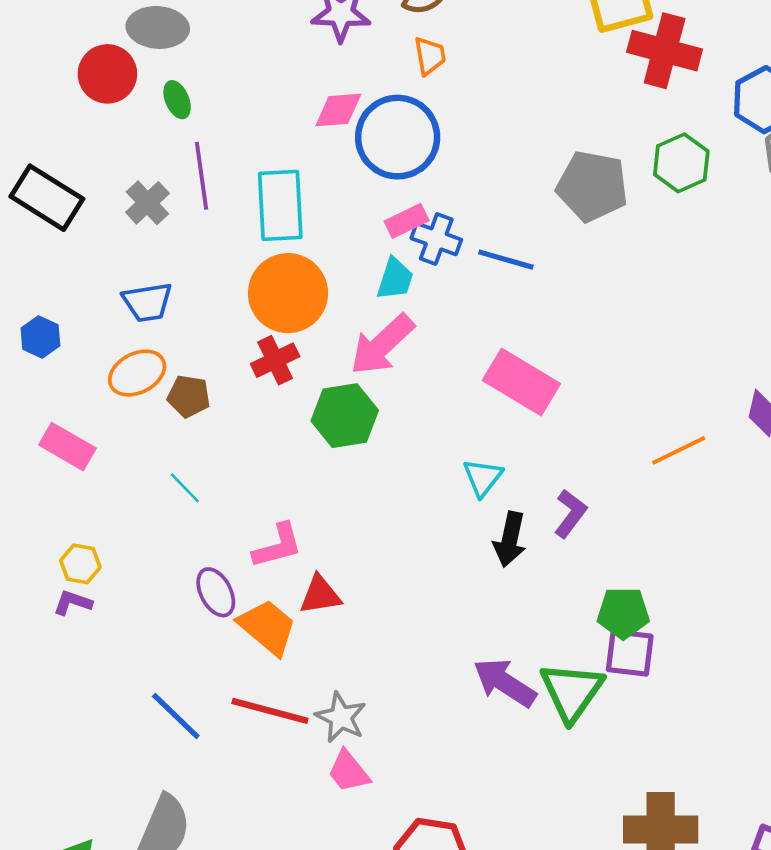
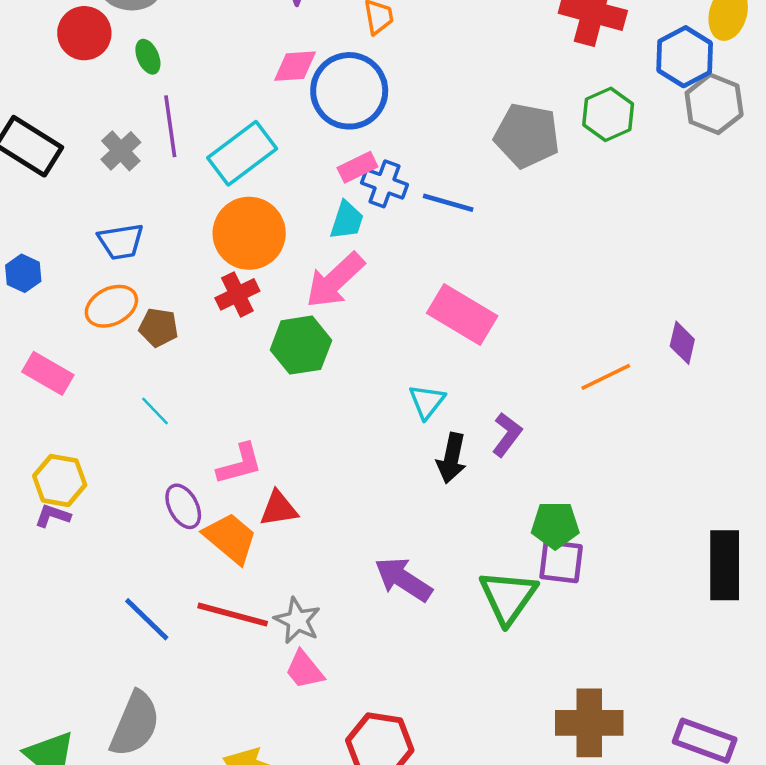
cyan rectangle: (280, 205) -> (242, 153), turned 56
yellow hexagon: (80, 564) -> (60, 480), size x1.4
purple arrow: (505, 683) -> (403, 579), moved

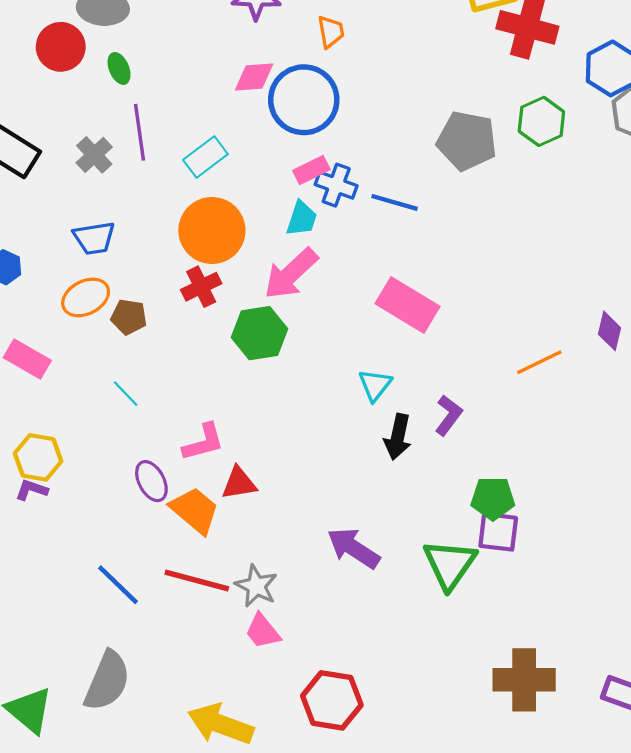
cyan rectangle: (242, 153) -> (205, 157), size x0.7

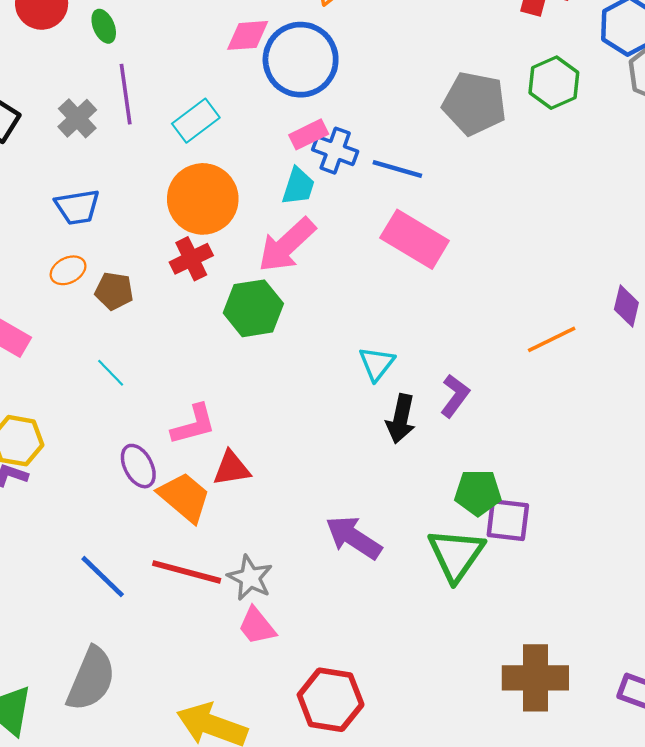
orange ellipse: (86, 297) -> (68, 270), size x0.7
pink rectangle: (407, 305) -> (415, 239), moved
green pentagon: (493, 498) -> (478, 492), moved

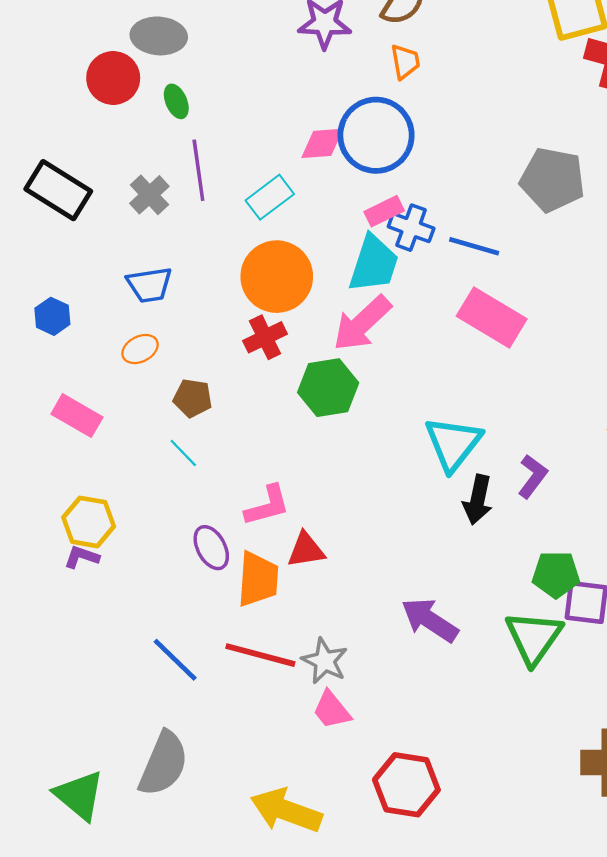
pink diamond: (248, 35) -> (322, 143), moved
cyan trapezoid: (298, 186) -> (374, 264), size x1.5
brown pentagon: (114, 291) -> (193, 398), moved
cyan triangle: (377, 364) -> (453, 444), size x1.6
orange trapezoid: (184, 497) -> (258, 579), turned 54

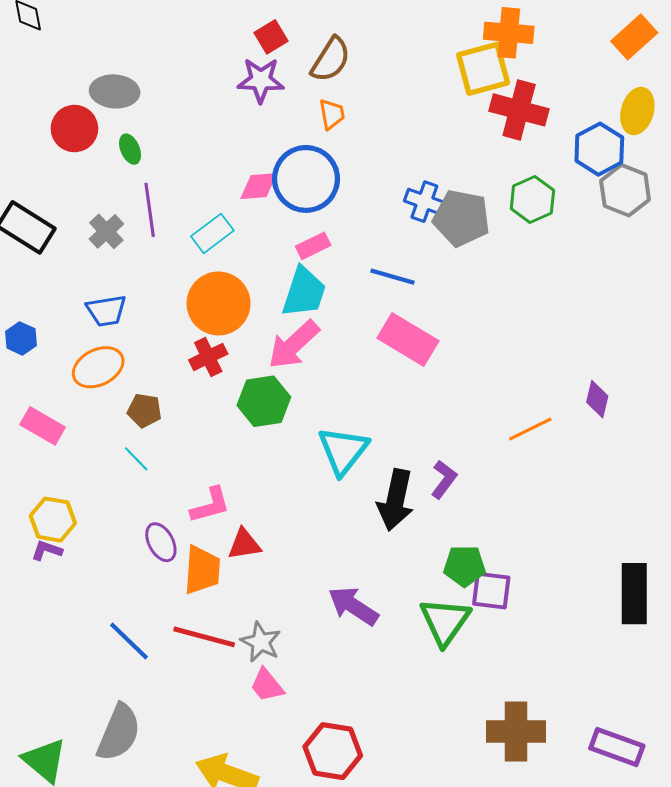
blue cross: (411, 228) -> (424, 202), moved
orange ellipse: (140, 349) -> (98, 367), size x1.6
cyan triangle: (453, 444) -> (343, 451), moved
black arrow: (478, 500) -> (396, 500), size x1.4

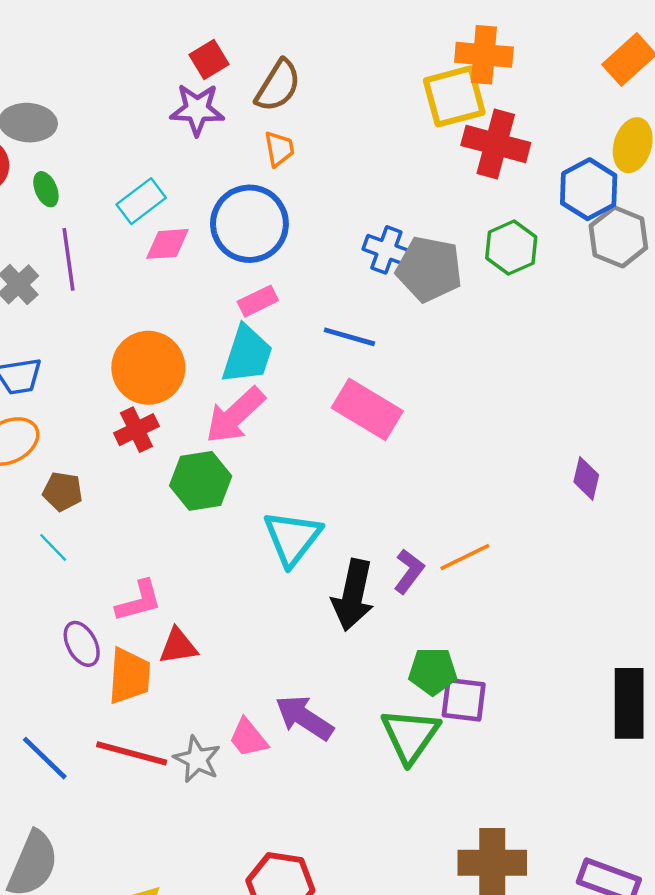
pink diamond: (259, 186) -> (167, 244), moved
cyan rectangle: (212, 233) -> (141, 201), moved
orange line: (530, 429) -> (465, 557), moved
pink trapezoid: (267, 685) -> (248, 738), moved

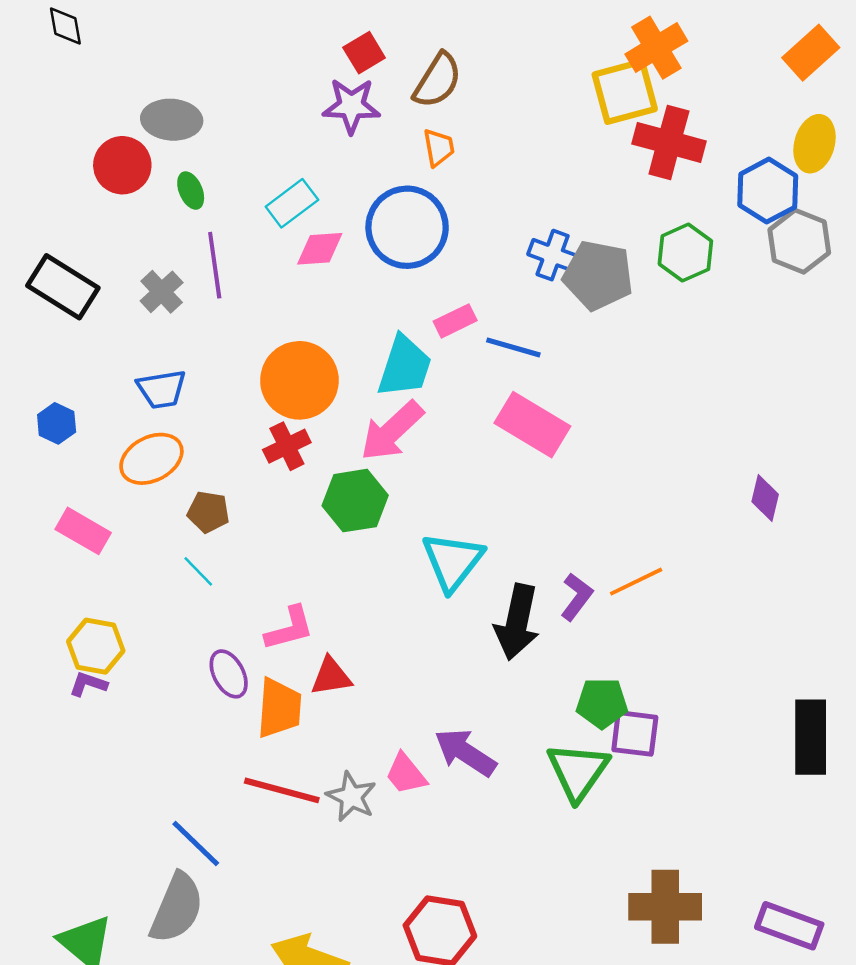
orange cross: (484, 55) -> (656, 48), turned -36
pink rectangle: (258, 301) -> (455, 321), moved
blue line: (45, 758) -> (196, 843), moved

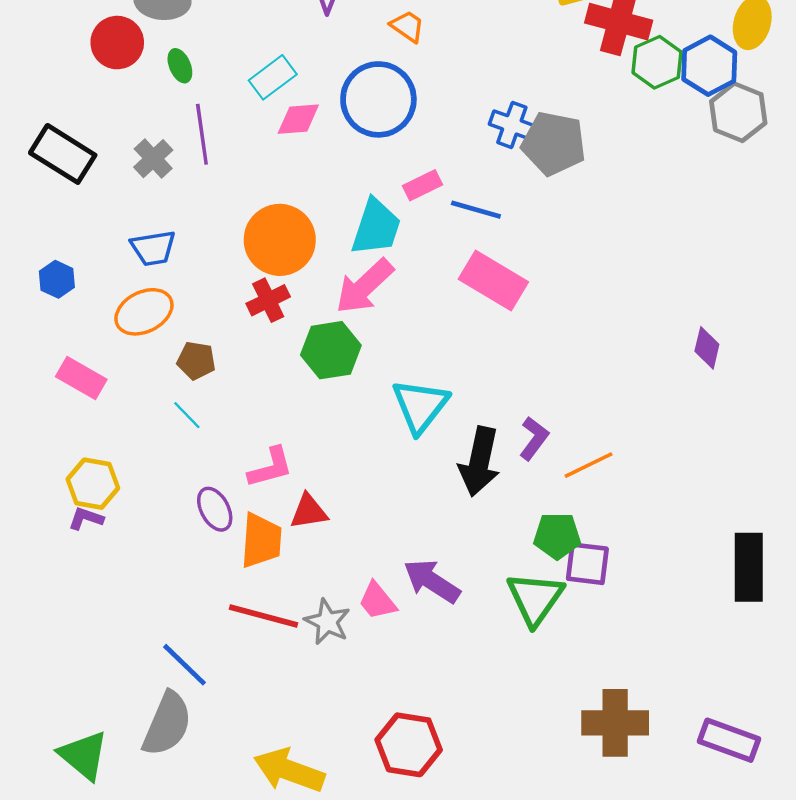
orange trapezoid: (439, 148) -> (407, 26), turned -45
green hexagon: (685, 253) -> (657, 62), moved
orange line: (636, 582) -> (589, 465), moved

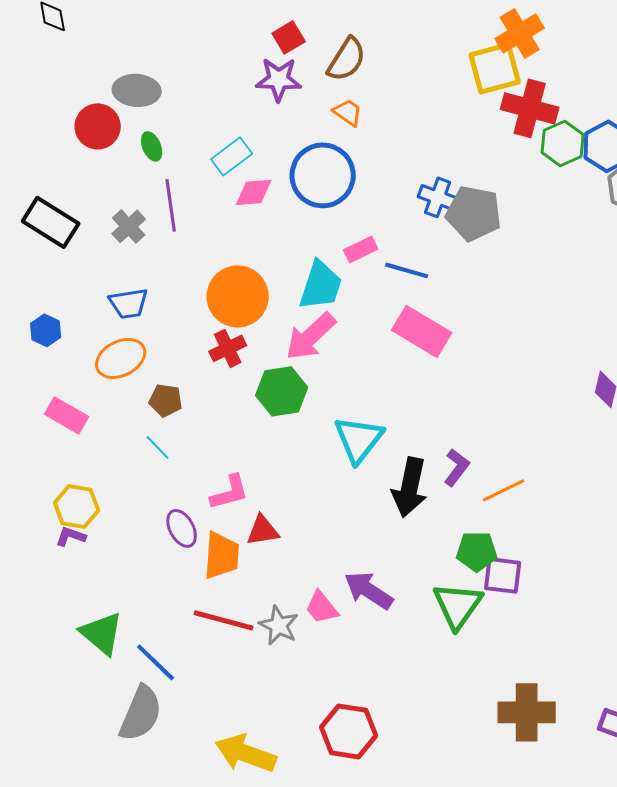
green triangle: (84, 755) -> (102, 633), moved

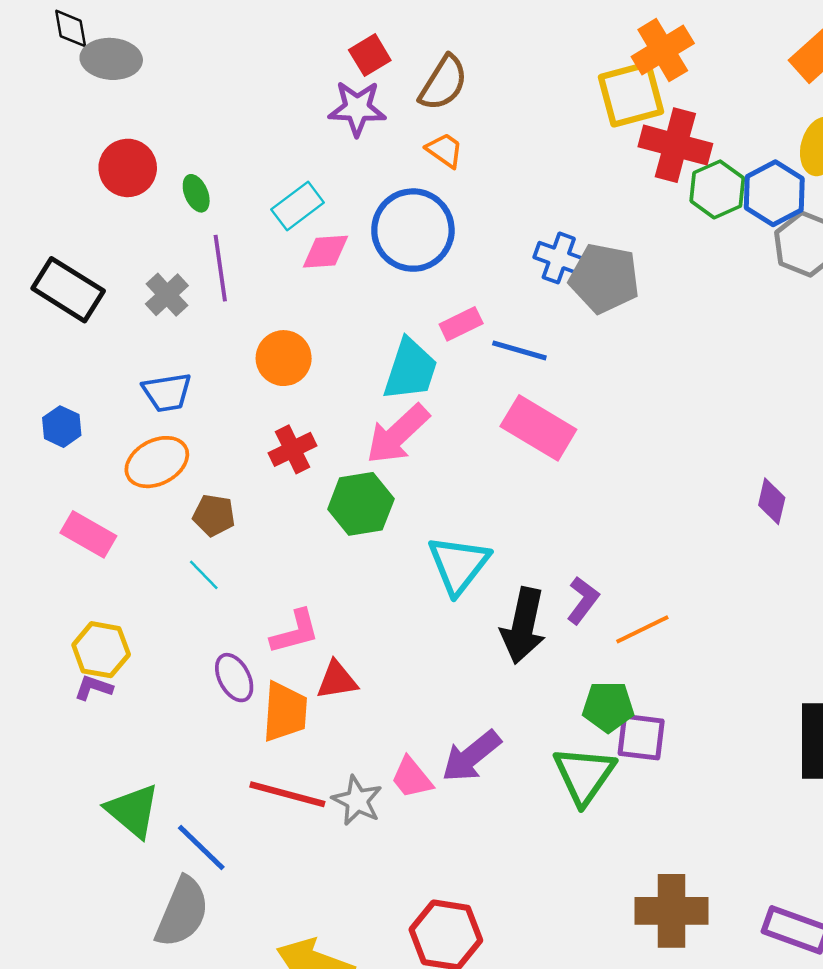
gray ellipse: (137, 90) -> (111, 59), moved
orange circle: (238, 296) -> (284, 358), moved, size x0.7
purple arrow: (369, 590) -> (471, 756), turned -72

